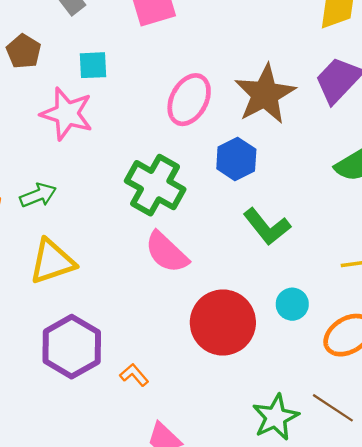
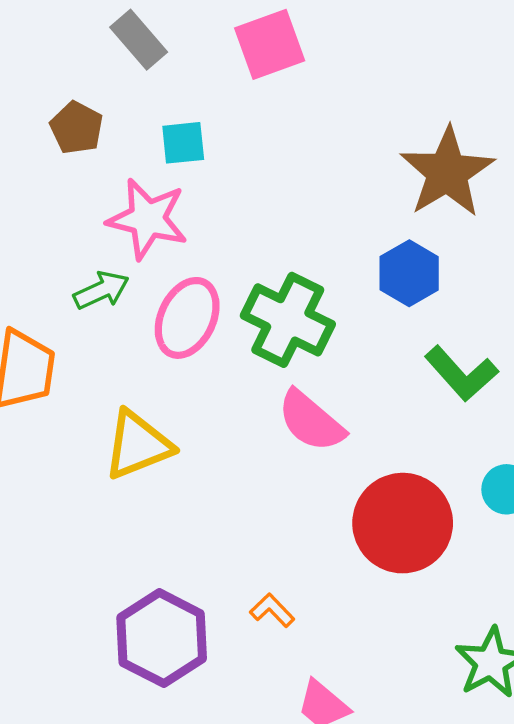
pink ellipse: (189, 100) -> (187, 318), moved
green arrow: (38, 195) -> (101, 290), moved
purple hexagon: (72, 347) -> (162, 638), moved

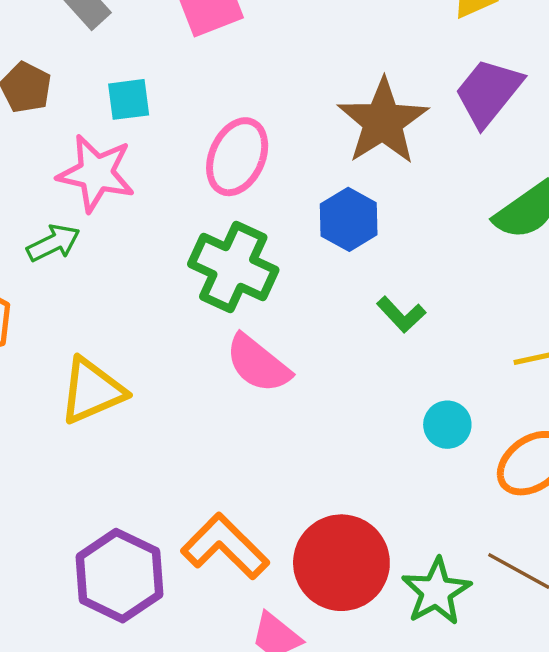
pink ellipse: (187, 318) -> (237, 157), moved
green L-shape: (461, 373) -> (401, 314), size x0.7
red circle: (403, 523) -> (341, 563), moved
orange L-shape: (272, 610) -> (225, 546), size x2.0

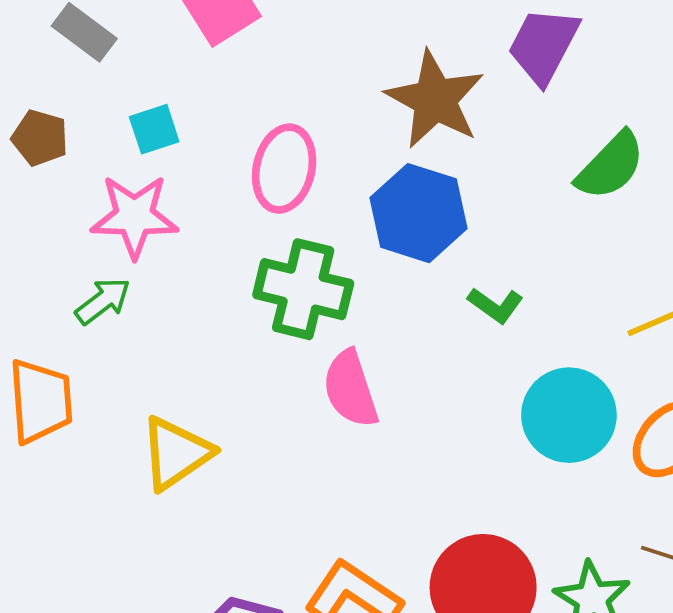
blue hexagon: (349, 219) -> (419, 213), size x1.4
pink semicircle: (258, 364) -> (350, 389), turned 44
cyan circle: (447, 425) -> (569, 415), size x1.8

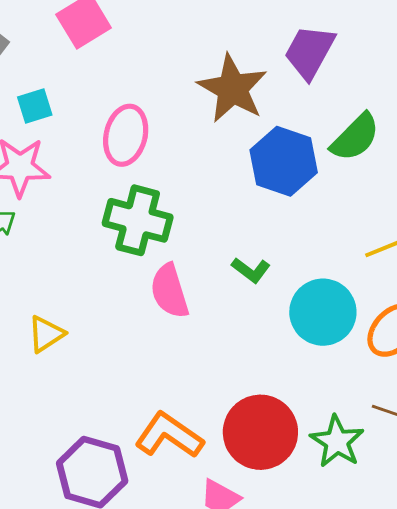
blue hexagon: (419, 213) -> (284, 161), moved
green L-shape: (496, 305) -> (251, 270), moved
yellow triangle: (176, 453) -> (46, 334), size x0.7

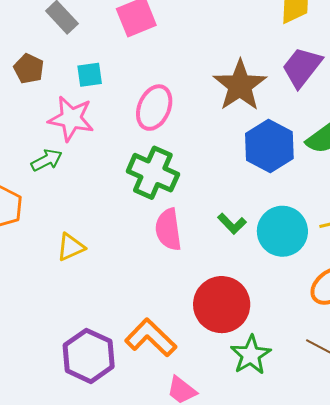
cyan circle: (323, 312) -> (282, 231), moved
red circle: (260, 432) -> (222, 305), moved
green star: (337, 441) -> (251, 355), moved

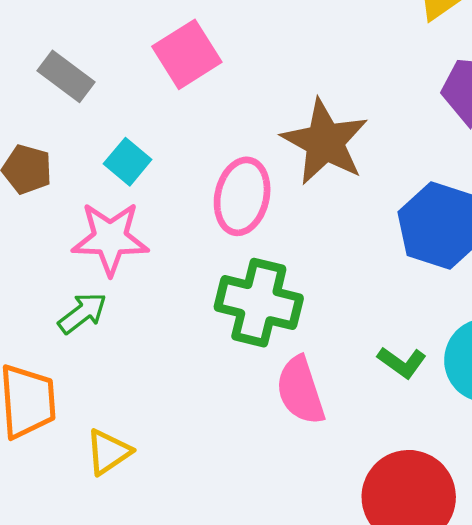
cyan square: (90, 75) -> (128, 162), turned -32
brown star: (240, 85) -> (325, 142), moved
yellow triangle: (71, 247) -> (108, 452), moved

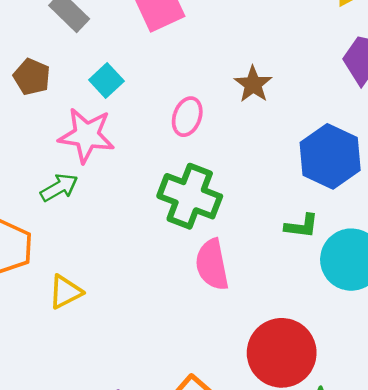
brown star: (325, 142) -> (253, 84), size x0.6
pink ellipse: (242, 196) -> (187, 117), size x0.7
green L-shape: (402, 362) -> (302, 226), moved, turned -36

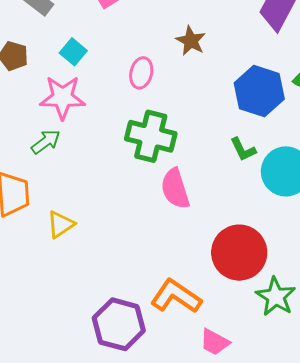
green L-shape: (302, 226) -> (243, 149), turned 64

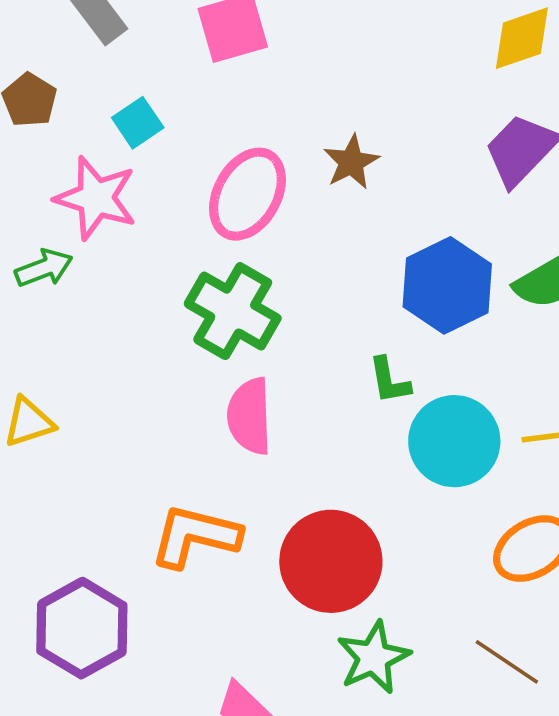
pink ellipse: (141, 73) -> (247, 194), size x1.6
orange L-shape: (176, 296) -> (195, 536), moved, turned -36

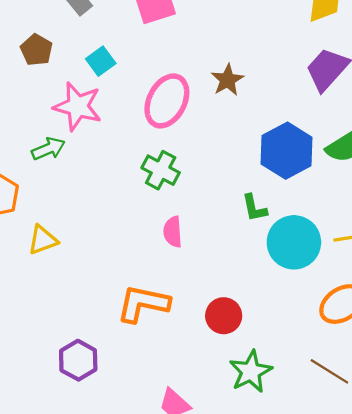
green cross: (233, 311) -> (161, 170), size x0.7
pink semicircle: (250, 416) -> (173, 232), size x0.7
red circle: (331, 561) -> (224, 316), size x0.6
purple hexagon: (82, 628) -> (78, 360), size x0.7

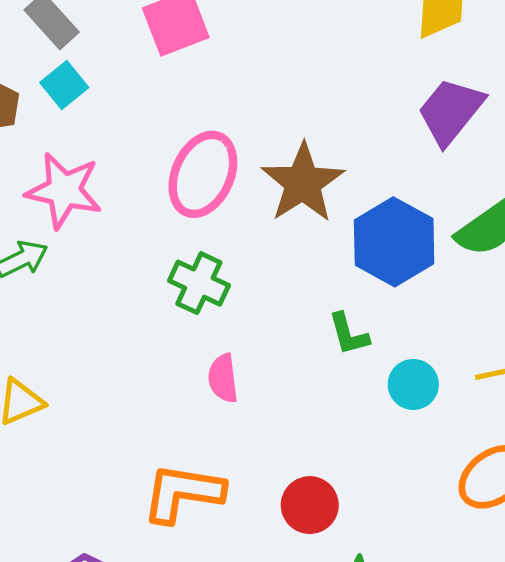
cyan square: (101, 61) -> (64, 85), moved
brown star: (227, 80) -> (303, 183), moved, size x1.6
cyan circle: (294, 242) -> (413, 384), size x0.6

